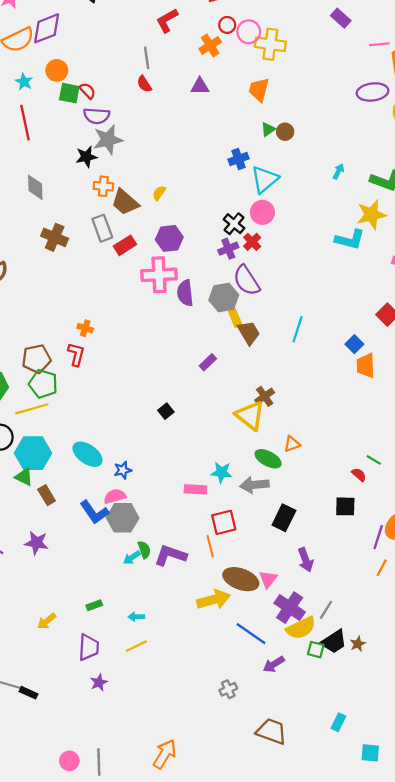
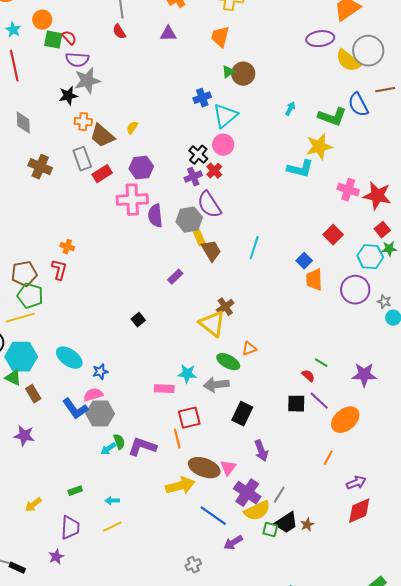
brown circle: (285, 132) -> (243, 74), size x1.5
purple line: (378, 537) -> (319, 401), moved, turned -65
purple star: (99, 682) -> (56, 557), moved

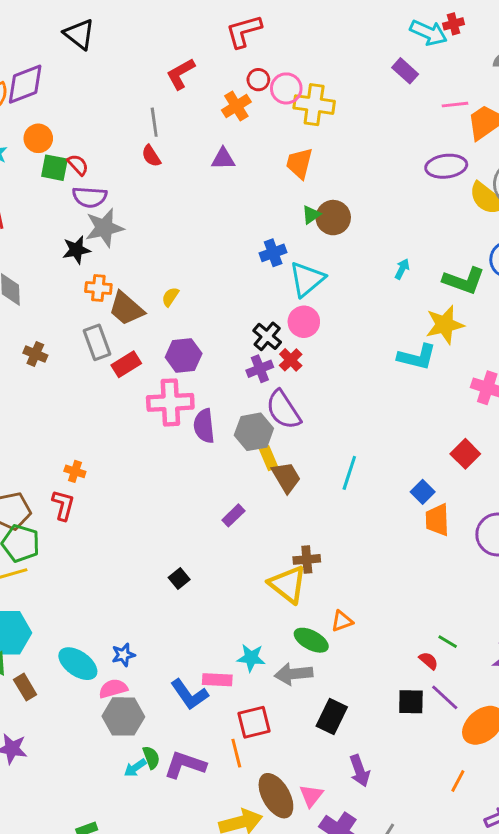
brown cross: (40, 167) -> (35, 354), size x0.7
brown cross: (225, 307) -> (307, 559), turned 30
cyan ellipse: (69, 358) -> (78, 664), moved
blue L-shape: (75, 409) -> (189, 694), moved
brown ellipse: (204, 468) -> (276, 796), turned 40

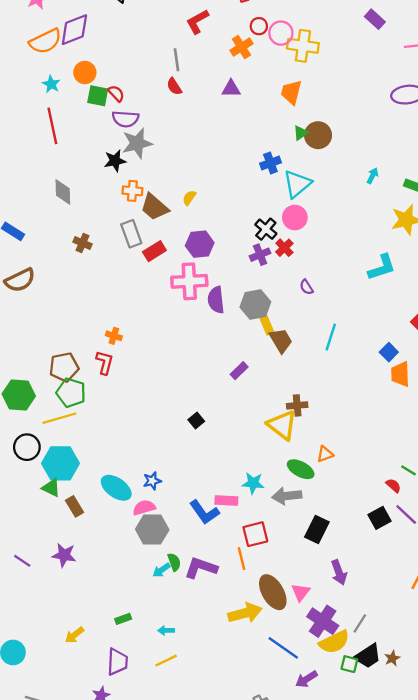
cyan L-shape: (417, 357) -> (382, 267), moved, turned -32
purple semicircle: (283, 410) -> (306, 287), moved, size x0.5
black square: (411, 702) -> (379, 518), turned -30

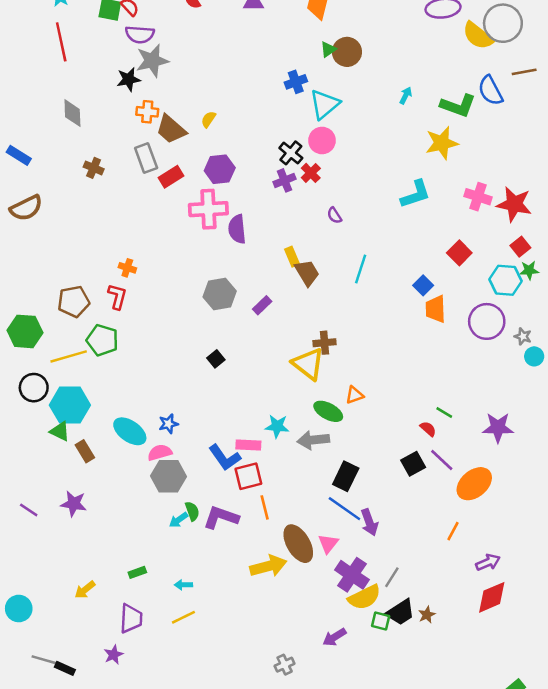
gray hexagon: (255, 305) -> (220, 294), moved
green pentagon: (71, 393) -> (102, 340), moved
red square: (255, 534) -> (248, 476), moved
blue line: (283, 648) -> (344, 509), moved

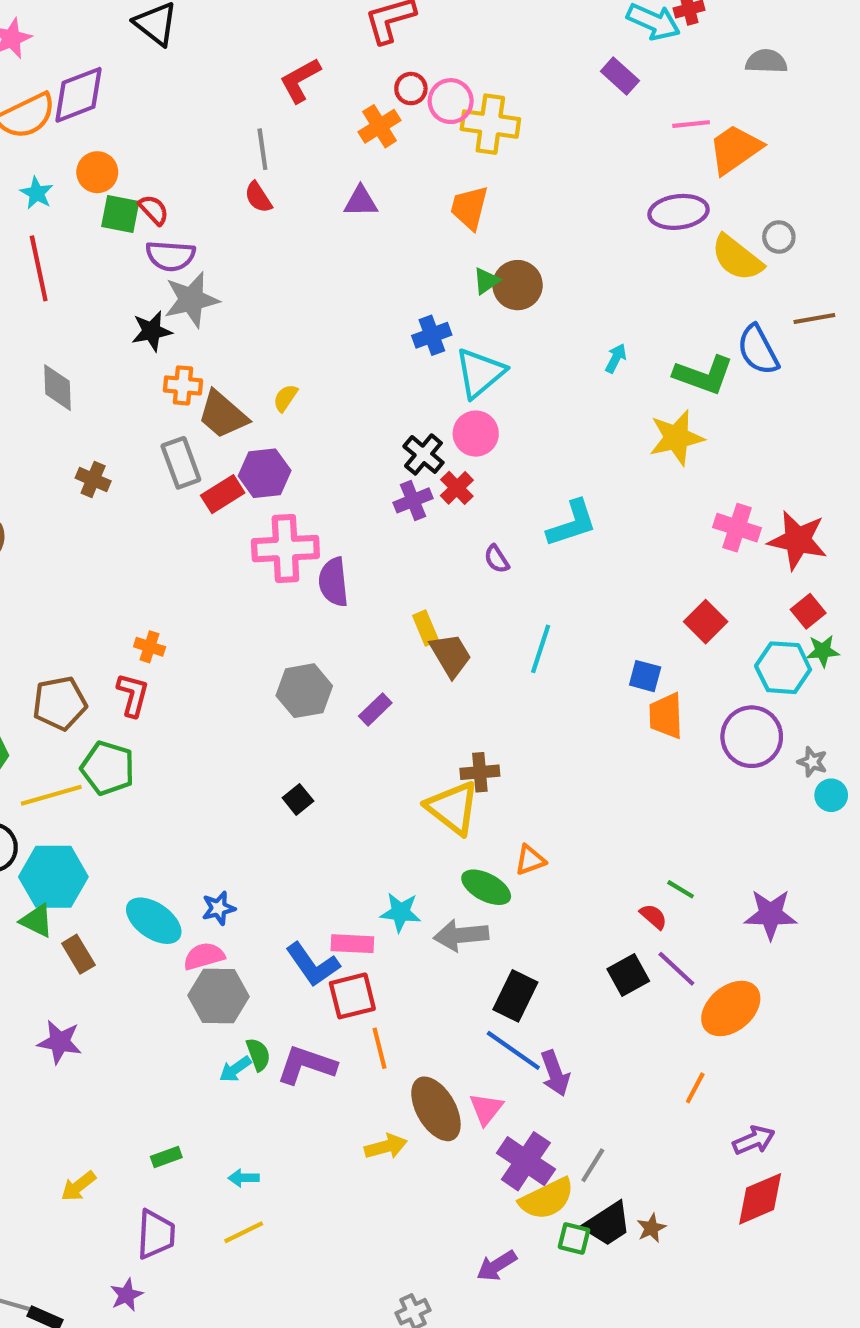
gray circle: (503, 23) -> (779, 237), size x0.5
purple hexagon: (220, 169) -> (265, 473), moved
cyan L-shape: (416, 194) -> (572, 523), moved
blue square: (423, 285) -> (645, 676), turned -30
yellow arrow: (268, 566) -> (386, 1146), size x0.7

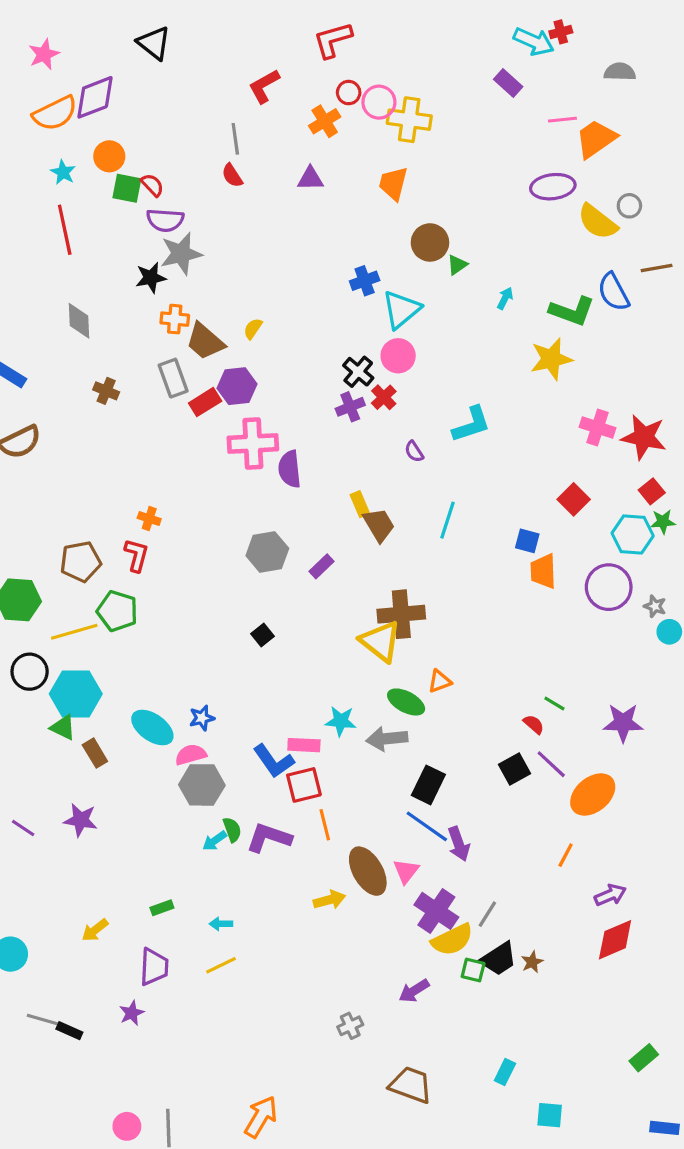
green triangle: (486, 281) -> (457, 265), moved
brown cross: (480, 772) -> (401, 614), size x1.6

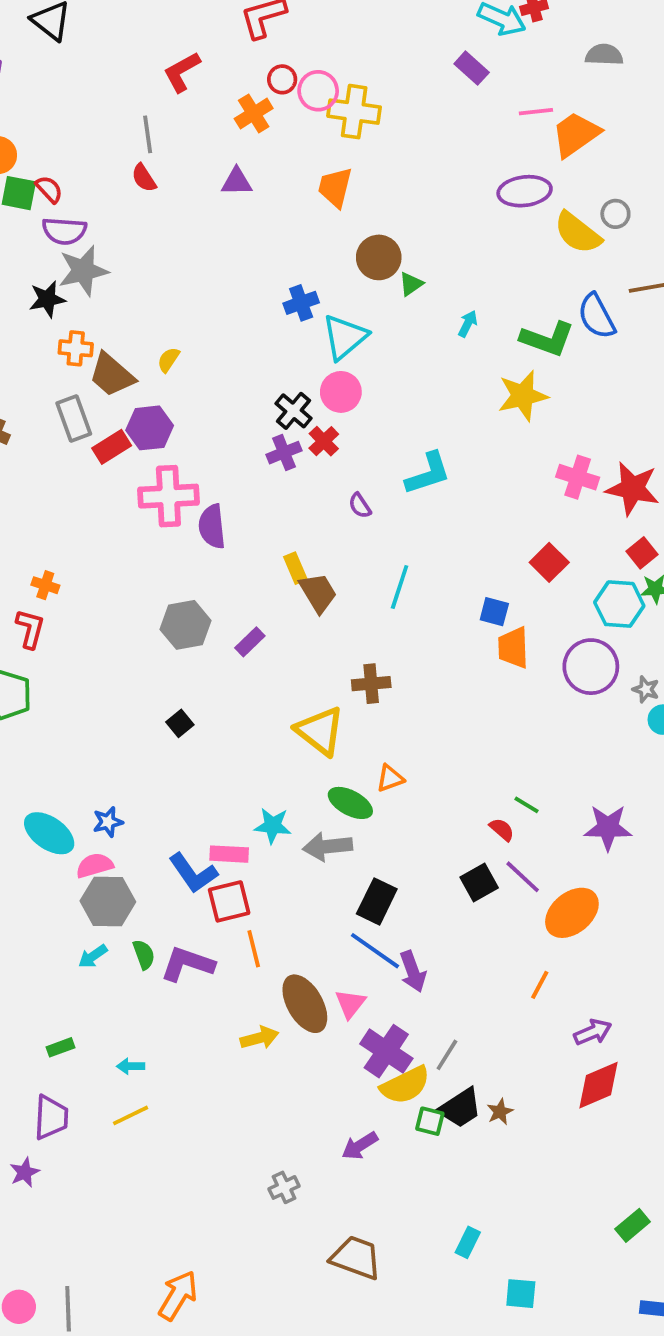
brown cross: (401, 614) -> (371, 684), moved, size x0.7
cyan arrow: (215, 841) -> (93, 956), moved

